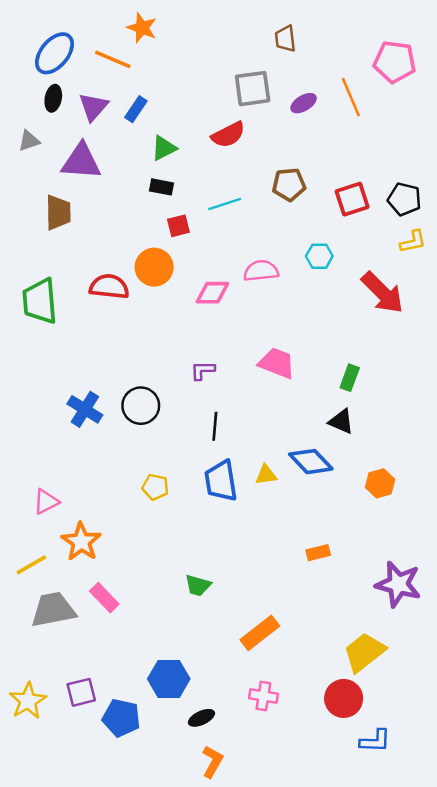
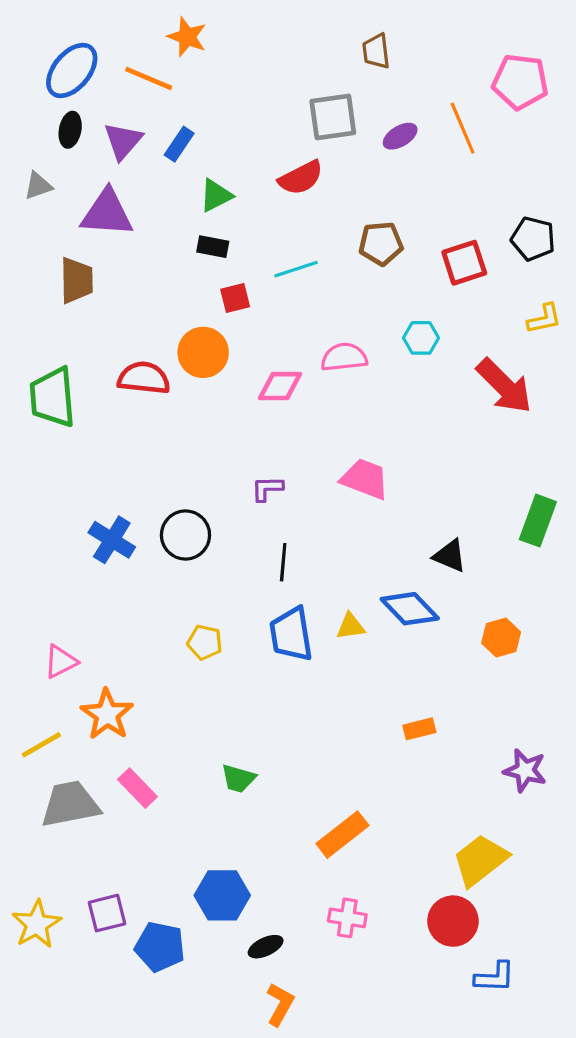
black pentagon: (404, 199) -> (533, 239), moved
green rectangle: (350, 378) -> (538, 521), moved, size x1.4
purple star: (398, 584) -> (525, 770), size x0.7
green trapezoid: (198, 585) -> (238, 778), moved

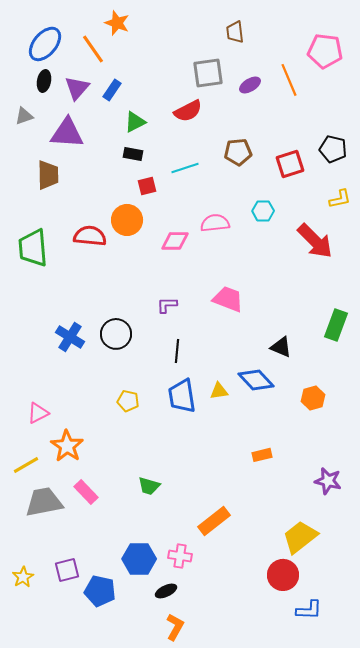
orange line: (149, 78) -> (93, 49), turned 32
pink cross: (347, 918) -> (180, 556), moved
yellow star: (37, 924) -> (23, 577), size x0.7

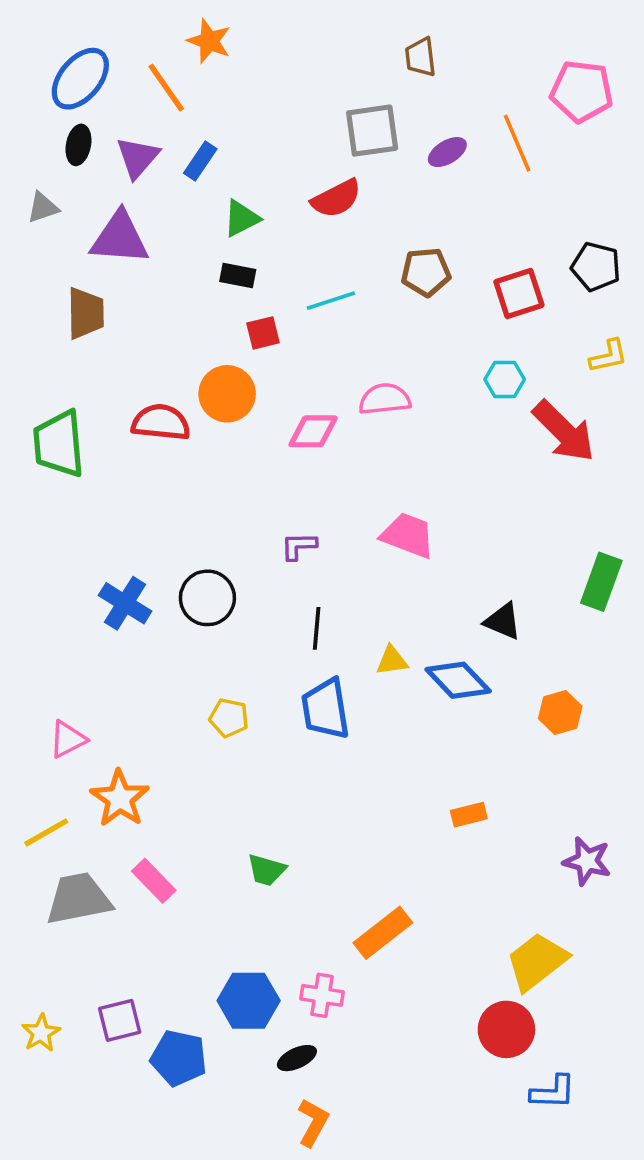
cyan hexagon: (263, 211) -> (505, 379), moved
yellow triangle: (219, 391) -> (392, 661), moved

